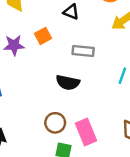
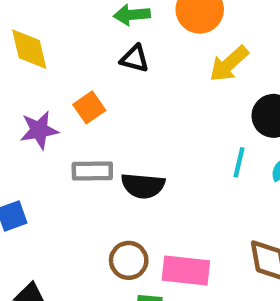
gray rectangle: (83, 51) -> (92, 171), moved
pink rectangle: (86, 132) -> (186, 271), turned -55

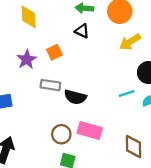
purple star: (39, 130) -> (27, 59), turned -30
cyan line: (239, 162) -> (127, 93), turned 49
pink rectangle: (186, 271) -> (90, 130), moved

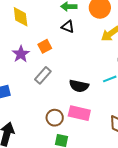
gray rectangle: (50, 85) -> (43, 75), turned -54
black semicircle: (75, 97) -> (79, 86), moved

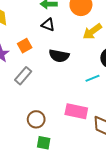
black semicircle: (79, 86) -> (59, 56), moved
pink rectangle: (79, 113) -> (76, 111), moved

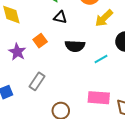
gray rectangle: (23, 76) -> (37, 81), moved
cyan line: (93, 78) -> (101, 59), moved

